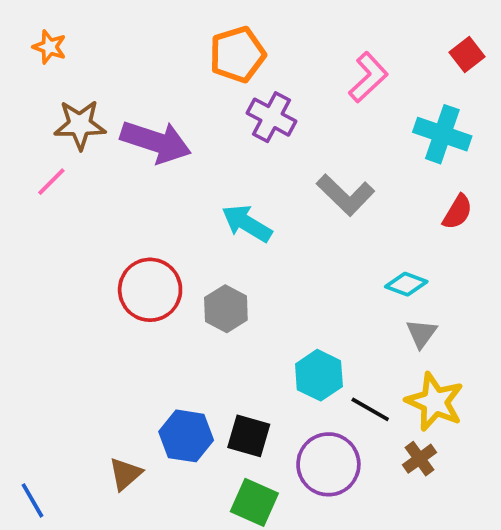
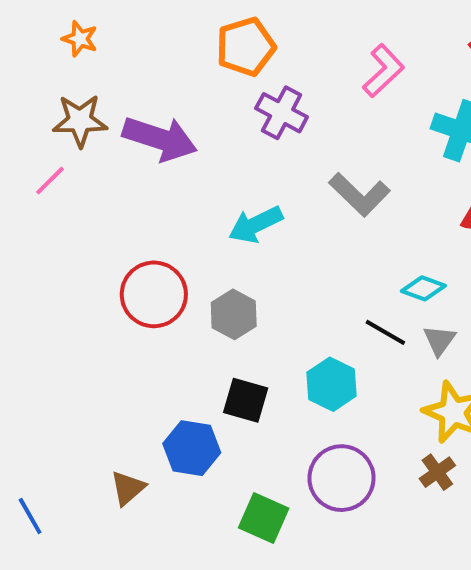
orange star: (49, 47) -> (80, 39), moved
cyan arrow: (247, 223) -> (256, 224), turned -57
black line: (370, 409) -> (385, 332), moved
black square: (249, 436) -> (246, 400), moved

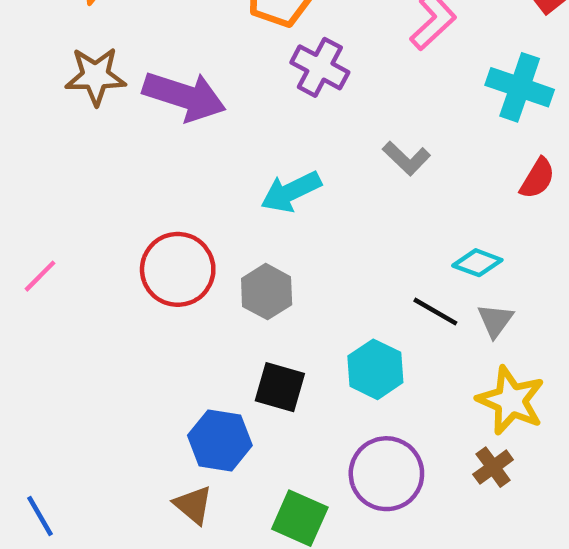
pink line: (50, 181) -> (40, 276), moved
gray L-shape: (359, 195) -> (406, 158), size x0.7
brown triangle: (128, 488) -> (193, 505), moved, turned -39

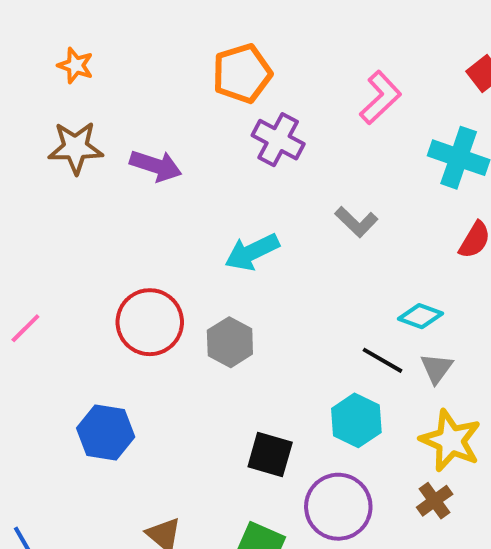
purple arrow: (184, 96) -> (156, 166), size x0.7
cyan hexagon: (375, 369) -> (356, 420), moved
black square: (280, 387) -> (270, 455), moved
blue hexagon: (220, 440) -> (106, 432), moved

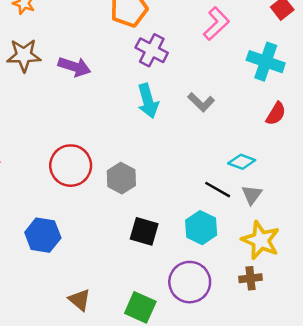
cyan arrow: (252, 252) -> (148, 101), moved, turned -80
black square: (270, 455) -> (144, 231), moved
brown cross: (435, 501) -> (251, 278), turned 30

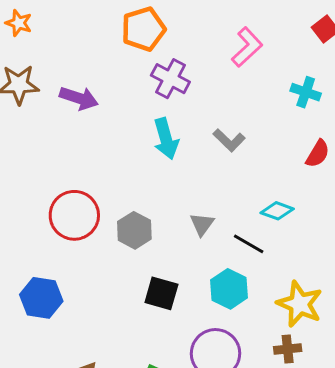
cyan cross: (266, 62) -> (306, 92), size x0.7
gray triangle: (252, 195) -> (202, 224), moved

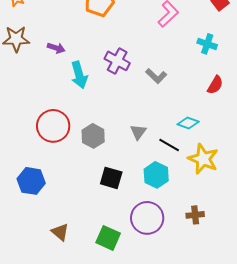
purple cross: (170, 79) -> (117, 61), moved
purple arrow: (79, 98) -> (56, 48), size x0.7
cyan arrow: (166, 139) -> (79, 75), moved
yellow star: (300, 304) -> (203, 159), moved

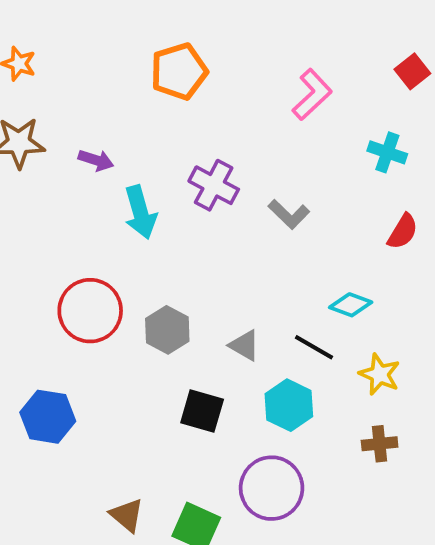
gray triangle: (138, 132) -> (245, 345), moved, turned -36
yellow star: (203, 159) -> (380, 374), size x0.7
brown cross: (195, 215) -> (380, 444), moved
brown triangle: (60, 232) -> (127, 515), moved

